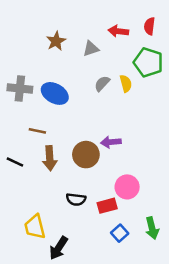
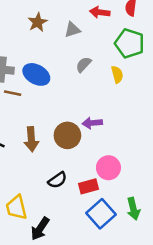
yellow semicircle: (126, 84) -> (117, 74), moved
brown line: (37, 131) -> (13, 93), moved
black semicircle: (76, 199) -> (57, 180), turned -42
blue square: (120, 233) -> (101, 214), size x1.6

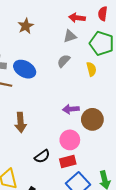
gray triangle: (72, 30) -> (70, 36), moved
brown circle: (67, 135) -> (92, 119), moved
pink circle: (108, 168) -> (70, 140), moved

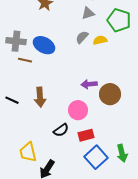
yellow semicircle: (91, 69) -> (100, 40), moved, turned -88
pink circle: (70, 140) -> (78, 110), moved

